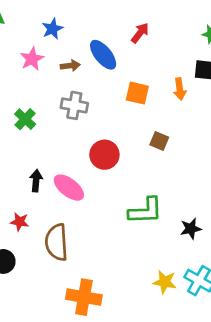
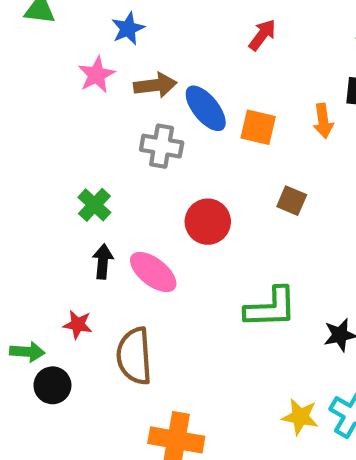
blue ellipse: (103, 55) -> (206, 108), moved
brown arrow: (70, 66) -> (155, 85), size x1.4
green cross: (25, 119) -> (94, 205), moved

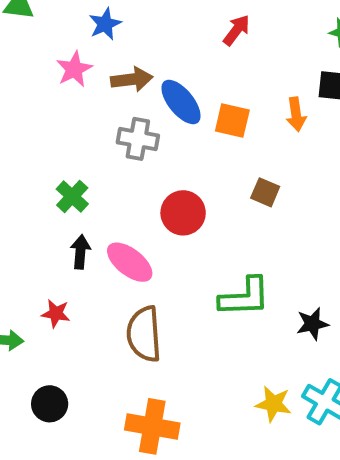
brown semicircle: (134, 356) -> (144, 334), moved
black circle: (52, 385) -> (50, 404), moved

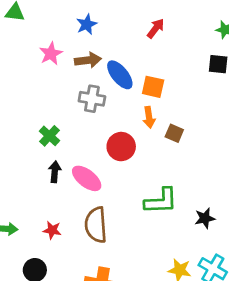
blue star: (105, 24) -> (87, 24), moved
orange arrow: (296, 114) -> (149, 117), moved
red star: (56, 313) -> (52, 230), moved

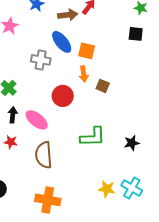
brown arrow: (88, 60) -> (68, 15), moved
black star: (205, 218) -> (132, 143), moved
red star: (52, 230) -> (11, 142), moved

